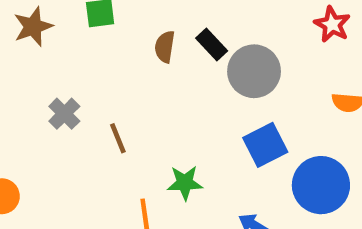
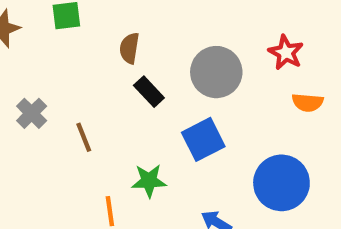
red star: (332, 24) -> (286, 53), moved
black rectangle: (212, 44) -> (149, 92), moved
blue square: (265, 145) -> (203, 139), moved

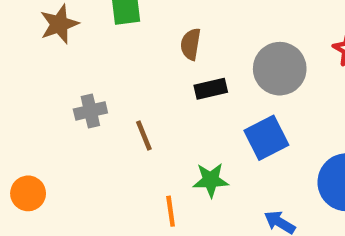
black rectangle: (149, 92) -> (211, 89), turned -60
gray cross: (32, 113) -> (90, 111), turned 32

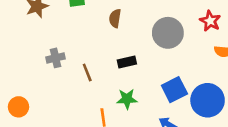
black rectangle: (211, 89) -> (127, 62), moved
blue square: (266, 138) -> (174, 90), moved

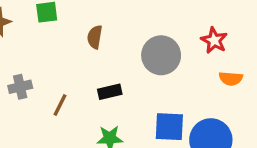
brown line: (87, 72) -> (60, 105), turned 48
blue square: (174, 90) -> (169, 127), turned 30

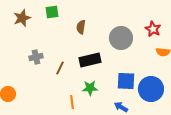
black rectangle: (110, 92) -> (90, 60), size x1.5

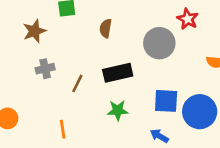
brown star: (22, 18) -> (34, 31), moved
red star: (153, 29) -> (188, 19), moved
orange line: (72, 102) -> (63, 129), moved

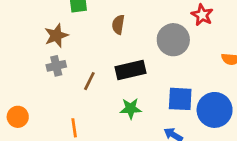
brown star: (34, 31) -> (56, 36), moved

